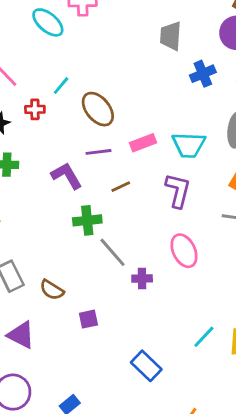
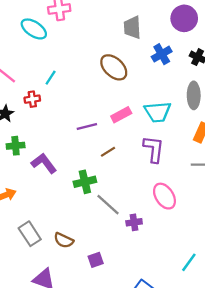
brown ellipse: (98, 109) -> (114, 67), moved
purple L-shape: (67, 176) -> (44, 163), moved

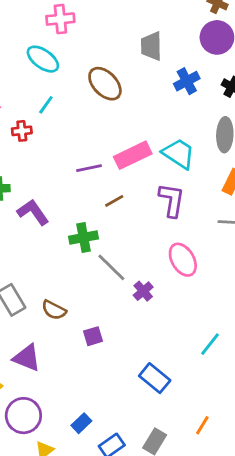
cyan ellipse: (34, 29) -> (43, 59), moved
brown ellipse: (114, 67) -> (105, 84), moved
cyan trapezoid: (158, 112) -> (179, 154), turned -144
pink rectangle: (121, 115) -> (133, 155), size x1.4
purple cross: (134, 222) -> (143, 291), turned -35

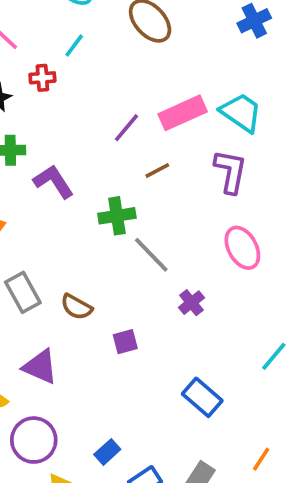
purple line: (89, 168) -> (127, 128), turned -40
purple cross: (143, 291) -> (191, 303), moved

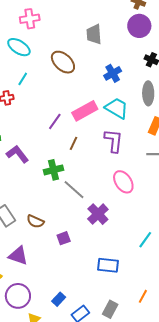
blue cross: (254, 21) -> (113, 73), moved
brown line: (157, 170) -> (74, 143), turned -32
purple cross: (191, 303) -> (98, 214), size x1.5
blue rectangle: (202, 397) -> (108, 265), turned -30

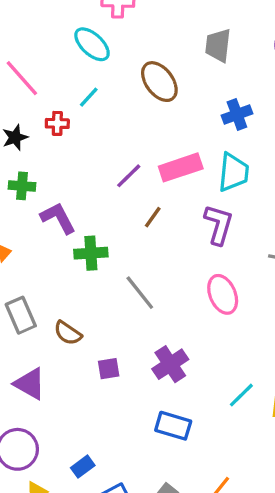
cyan trapezoid: (117, 108) -> (233, 172), turned 55
green cross: (53, 170) -> (91, 253), moved
purple cross: (98, 214) -> (170, 364), moved

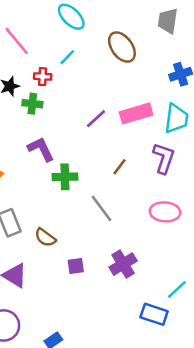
green cross: (22, 186) -> (32, 104), moved
brown line: (153, 217) -> (120, 167), moved
pink ellipse: (223, 294) -> (165, 212), turned -64
blue rectangle: (173, 426) -> (154, 314), moved

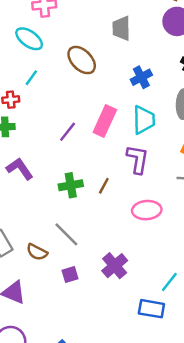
pink rectangle: (136, 113) -> (105, 121), turned -40
brown line: (120, 167) -> (104, 186), moved
green cross: (65, 177) -> (71, 185), moved
gray line: (102, 208) -> (66, 234), moved

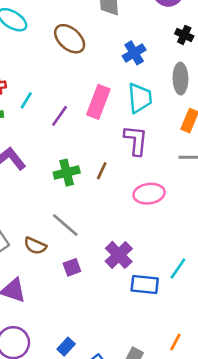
cyan line: (31, 78) -> (26, 100), moved
blue rectangle: (151, 309) -> (145, 284), moved

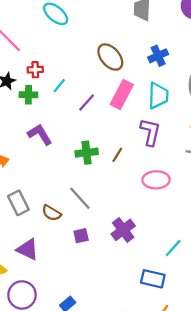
brown ellipse: (70, 39) -> (110, 57), moved
blue rectangle: (145, 284) -> (153, 279), moved

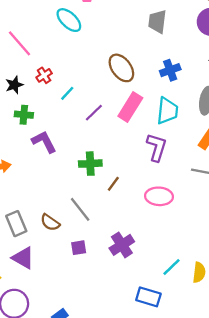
red cross: (35, 70) -> (44, 75), turned -35
green cross: (28, 95) -> (24, 115), moved
brown line: (117, 155) -> (113, 184), moved
gray rectangle: (18, 203) -> (16, 224), moved

